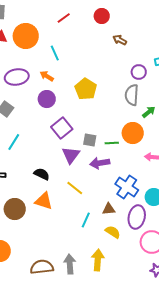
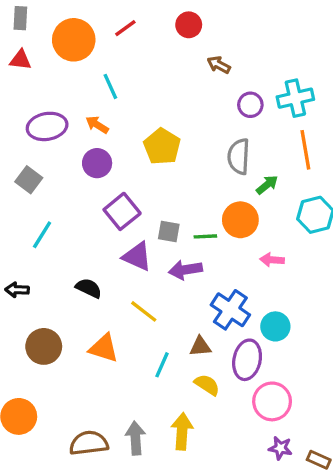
orange circle: (26, 36) -> (74, 40), moved
purple circle: (139, 72) -> (250, 105), moved
purple triangle: (71, 155) -> (137, 256), turned -42
orange triangle: (44, 201) -> (104, 348), moved

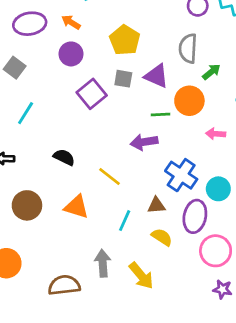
gray square: (169, 231) -> (123, 79), moved
purple triangle: (137, 256) -> (156, 76), moved
yellow arrow: (182, 431) -> (141, 276), turned 136
gray arrow: (135, 438) -> (103, 263), moved

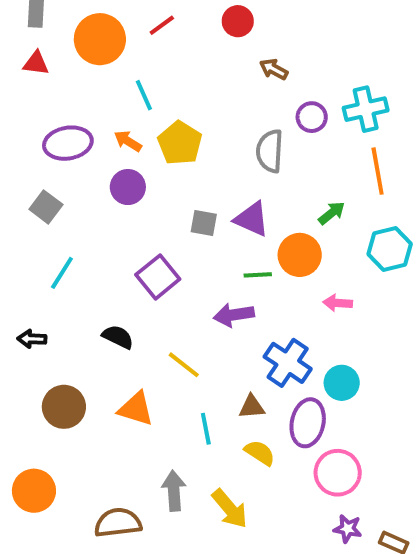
yellow pentagon: (125, 40) -> (180, 143), moved
gray semicircle: (188, 48) -> (270, 151), moved
purple square: (92, 94) -> (158, 277), moved
cyan line: (125, 221) -> (206, 429), turned -35

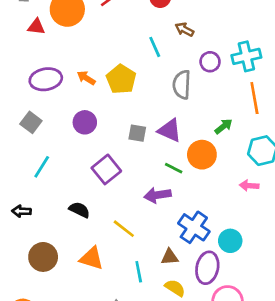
red triangle: (36, 63) -> (36, 27), moved
cyan line: (144, 95) -> (155, 47), moved
purple circle: (128, 187) -> (85, 122), moved
green line: (258, 275) -> (174, 168), turned 30
pink arrow: (338, 303) -> (249, 186), moved

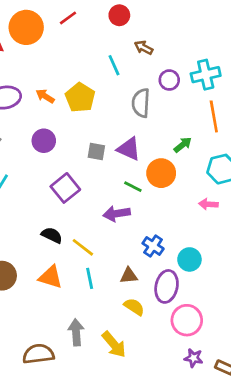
black semicircle: (79, 210) -> (52, 235), moved
blue cross: (194, 227) -> (153, 246), size x0.7
cyan line: (139, 272) -> (90, 278), moved

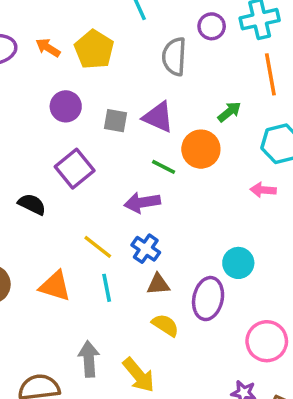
purple circle: (44, 141) -> (66, 106), moved
black semicircle: (52, 235) -> (32, 204), moved
blue cross: (153, 246) -> (146, 249), moved
pink circle: (187, 320) -> (267, 341), moved

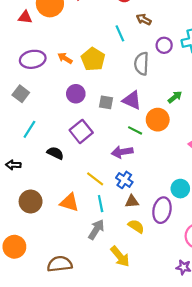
gray arrow: (89, 359) -> (96, 230), moved, turned 36

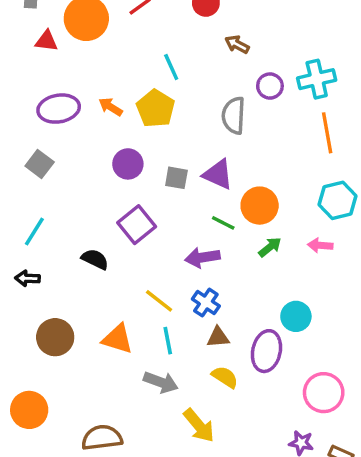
cyan line: (120, 33) -> (171, 67), moved
green arrow: (175, 97) -> (270, 247), moved
cyan line: (29, 129) -> (34, 232), moved
gray arrow: (96, 230) -> (161, 382), turned 78

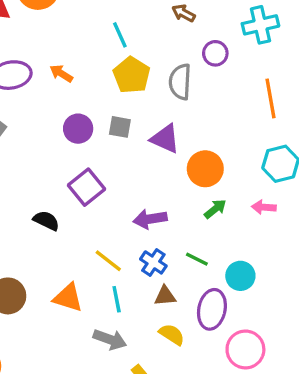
cyan cross: (317, 79) -> (260, 25), moved
yellow pentagon: (156, 109) -> (132, 75), moved
gray square: (176, 178) -> (120, 127), moved
green line: (223, 223) -> (197, 259), moved
pink circle: (324, 393) -> (245, 349), moved

